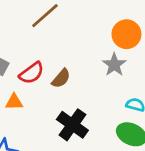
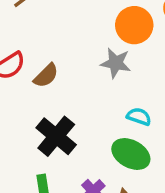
gray star: (114, 65) -> (116, 63), turned -30

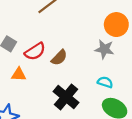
cyan semicircle: (139, 117) -> (105, 82), moved

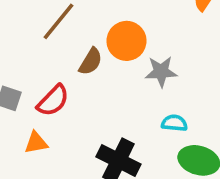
orange circle: (116, 25) -> (127, 41), moved
brown semicircle: (59, 58) -> (91, 62), moved

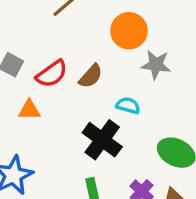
brown semicircle: (91, 62) -> (91, 76), moved
cyan semicircle: (174, 123) -> (128, 106), moved

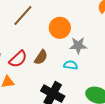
cyan semicircle: (128, 106) -> (71, 65), moved

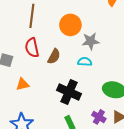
brown line: (23, 16) -> (32, 16), turned -30
red semicircle: (18, 59) -> (32, 48), moved, turned 126

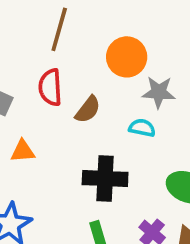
black cross: (69, 92) -> (105, 179), turned -30

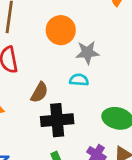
brown semicircle: (88, 110) -> (39, 92), moved

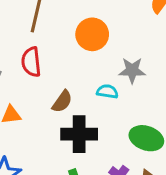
gray star: (87, 52) -> (132, 70), moved

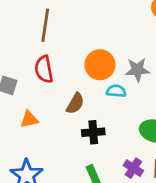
orange circle: (92, 34) -> (100, 65), moved
black cross: (79, 134) -> (93, 132), size x0.7

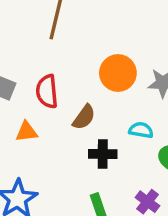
red semicircle: (44, 69) -> (47, 91), moved
cyan semicircle: (116, 91) -> (141, 130), moved

